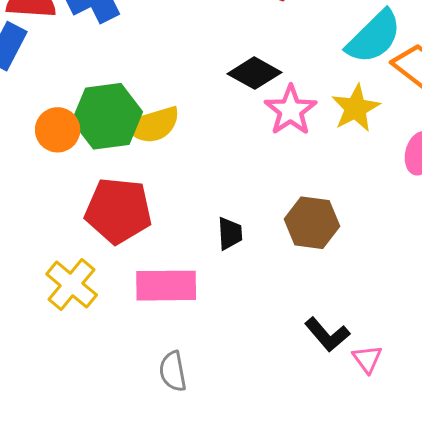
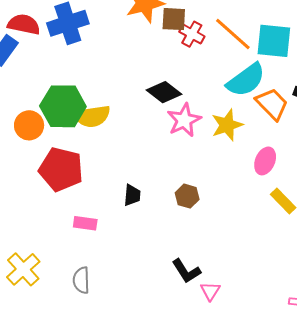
orange circle: (58, 130) -> (29, 125), moved
brown hexagon: (312, 223) -> (187, 196), size x0.7
yellow cross: (72, 285) -> (23, 269), moved
pink rectangle: (166, 286) -> (85, 223), size x0.6

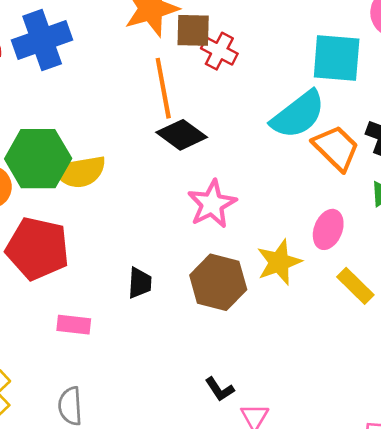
orange line: (233, 34) -> (163, 88), moved, turned 39
pink star: (184, 120) -> (212, 204), moved
yellow star: (227, 125) -> (279, 262), moved
brown hexagon: (187, 196) -> (218, 282), size x1.6
black L-shape: (186, 271) -> (220, 389), size x0.7

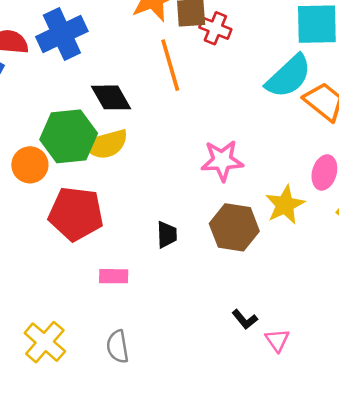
black diamond: (182, 135) -> (111, 97), moved, turned 30
pink star: (212, 204) -> (222, 160), turned 30

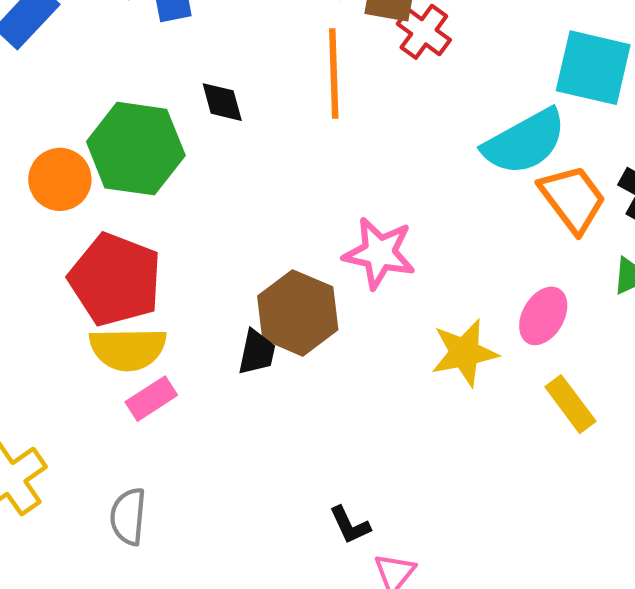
black diamond: (111, 97) -> (222, 102), size x0.7
yellow semicircle: (106, 144) -> (128, 349), moved
brown hexagon: (234, 227) -> (298, 313), moved
pink rectangle: (114, 276) -> (151, 399), turned -48

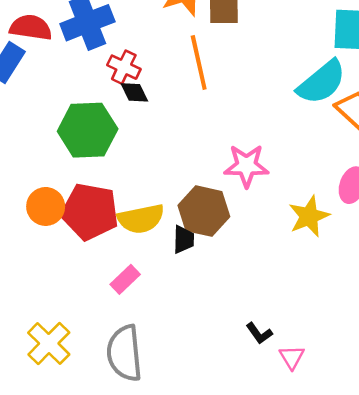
red cross: (424, 32) -> (124, 67), moved
orange circle: (60, 179) -> (46, 206), moved
yellow semicircle: (128, 349) -> (141, 219), moved
gray semicircle: (128, 517) -> (125, 353), size x1.6

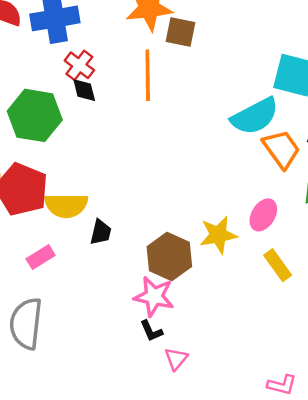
pink star: (246, 166) -> (154, 296), moved
brown hexagon: (204, 211) -> (169, 257), moved

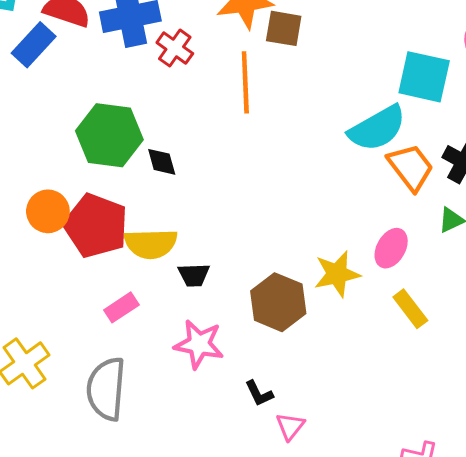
red cross: (79, 65) -> (175, 48), moved
black diamond: (84, 90) -> (162, 162), moved
black trapezoid: (101, 232) -> (194, 275), turned 76
pink star: (154, 296) -> (199, 344), moved

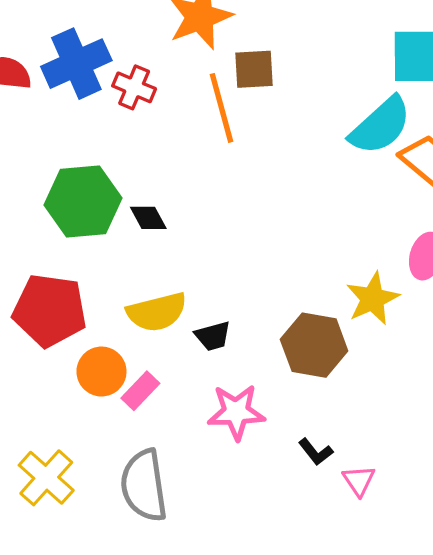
brown square: (284, 28) -> (254, 69), moved
orange circle: (48, 211) -> (101, 372), moved
red pentagon: (96, 226) -> (50, 310), moved

